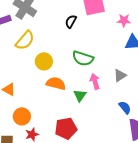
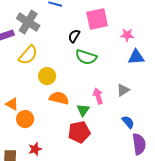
green semicircle: (83, 58) -> (86, 57), moved
orange circle: (22, 116) -> (25, 119), moved
red pentagon: (66, 128) -> (79, 132), moved

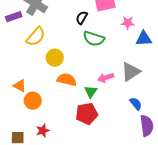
pink star: (127, 35) -> (128, 23), moved
gray triangle: (123, 90) -> (131, 72), size x1.5
pink arrow: (98, 96) -> (106, 78), turned -91

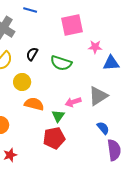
black semicircle: (82, 18) -> (32, 54), moved

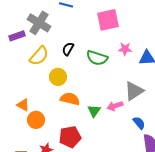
pink star: (95, 47) -> (125, 49), moved
pink arrow: (73, 102) -> (115, 106), moved
red pentagon: (54, 138) -> (70, 137), moved

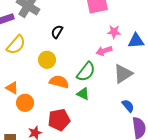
yellow semicircle: (39, 56) -> (16, 45), moved
green semicircle: (97, 58) -> (86, 72), moved, turned -70
pink arrow: (115, 106) -> (104, 51), moved
green triangle: (94, 111) -> (83, 94), turned -40

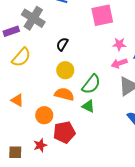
pink arrow: (104, 51) -> (119, 63), moved
yellow circle: (47, 60) -> (65, 70), moved
orange circle: (25, 103) -> (44, 115), moved

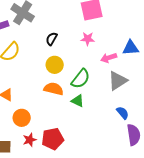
pink star: (119, 44) -> (88, 39), moved
orange circle: (44, 115) -> (22, 118), moved
red pentagon: (64, 132) -> (53, 139), moved

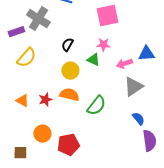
green semicircle: (81, 79) -> (96, 106), moved
green triangle: (78, 101) -> (93, 60), moved
orange circle: (22, 118) -> (42, 134), moved
red star: (30, 140) -> (45, 100), moved

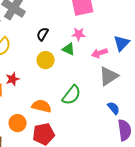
blue triangle: (146, 54) -> (122, 43), turned -42
orange semicircle: (69, 95) -> (42, 106), moved
red star: (45, 100) -> (13, 79), moved

